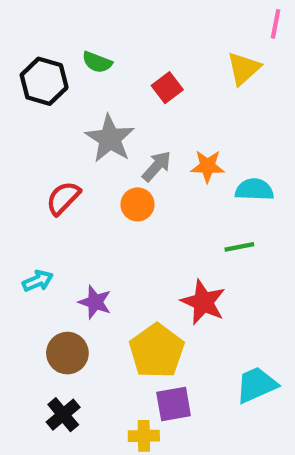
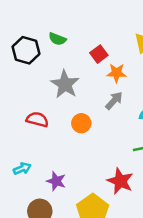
gray arrow: (157, 166) -> (114, 101), moved
orange star: (208, 166) -> (116, 73), moved
red semicircle: (63, 198) -> (37, 119), turned 60

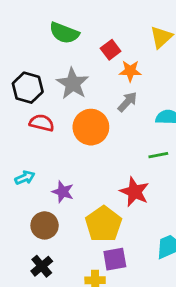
green semicircle: (57, 39) -> (64, 33), size x1.5
black hexagon: (26, 50) -> (28, 88), moved
orange circle: (81, 123) -> (91, 127), size x1.6

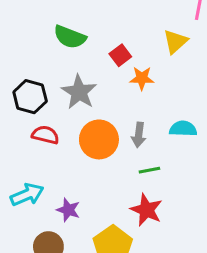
gray arrow: (127, 102) -> (139, 135), moved, turned 145
green line: (158, 155) -> (149, 170), moved
cyan arrow: (25, 178) -> (27, 195), size x1.5

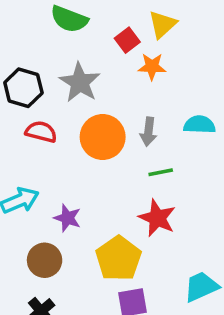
yellow triangle: (175, 42) -> (162, 24), moved

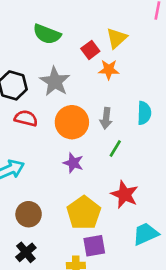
cyan semicircle: (199, 125) -> (144, 113), turned 90
green line: (161, 172) -> (115, 148), turned -48
purple star: (67, 218) -> (73, 163), moved
red star: (157, 218) -> (124, 194), moved

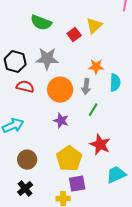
orange star: (109, 70) -> (96, 67), moved
gray star: (55, 81) -> (47, 59), turned -30

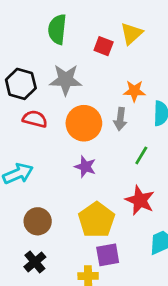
green semicircle: (41, 23) -> (57, 29), turned 75
red square: (74, 35) -> (104, 46), turned -32
green line: (93, 110) -> (141, 155), moved

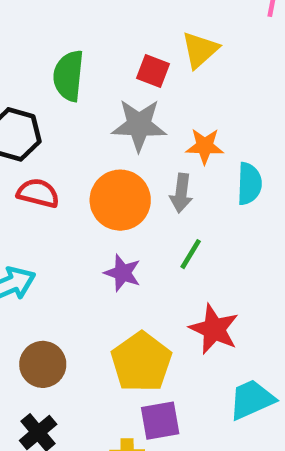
green semicircle: (57, 29) -> (69, 76), moved
gray star: (66, 80) -> (139, 125), moved
green line: (141, 155) -> (191, 254), moved

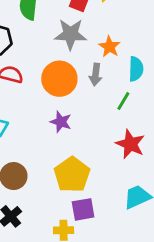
orange star: (205, 146) -> (109, 47), turned 30
green line: (191, 254) -> (123, 101), moved
red star: (214, 329) -> (130, 144), moved

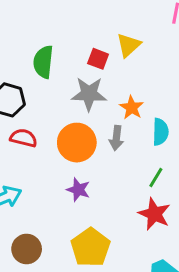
green line: (123, 101) -> (156, 177), moved

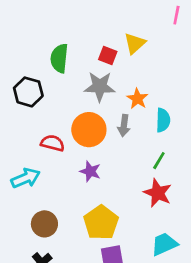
red semicircle: (24, 138) -> (53, 143), moved

